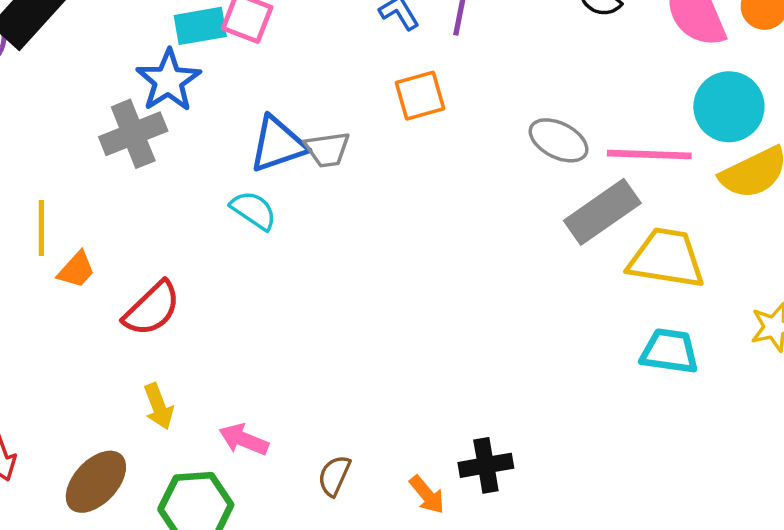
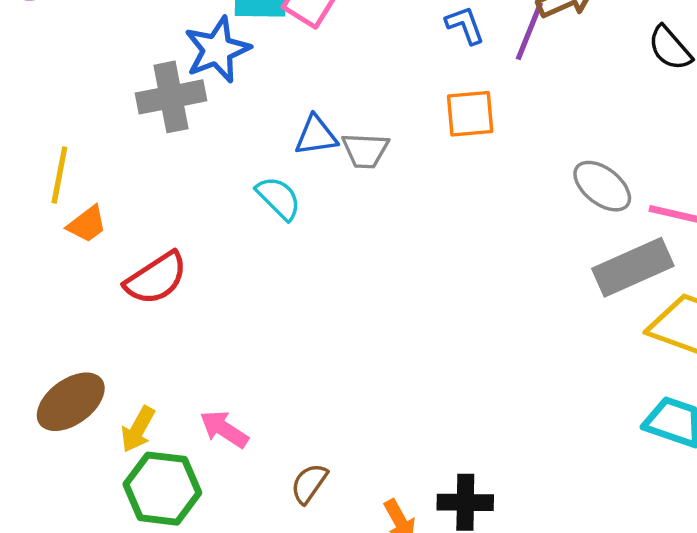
blue triangle: (278, 144) -> (316, 136), size x0.7
yellow arrow: (159, 406) -> (138, 429), moved, turned 39
brown ellipse: (96, 482) -> (71, 402), moved

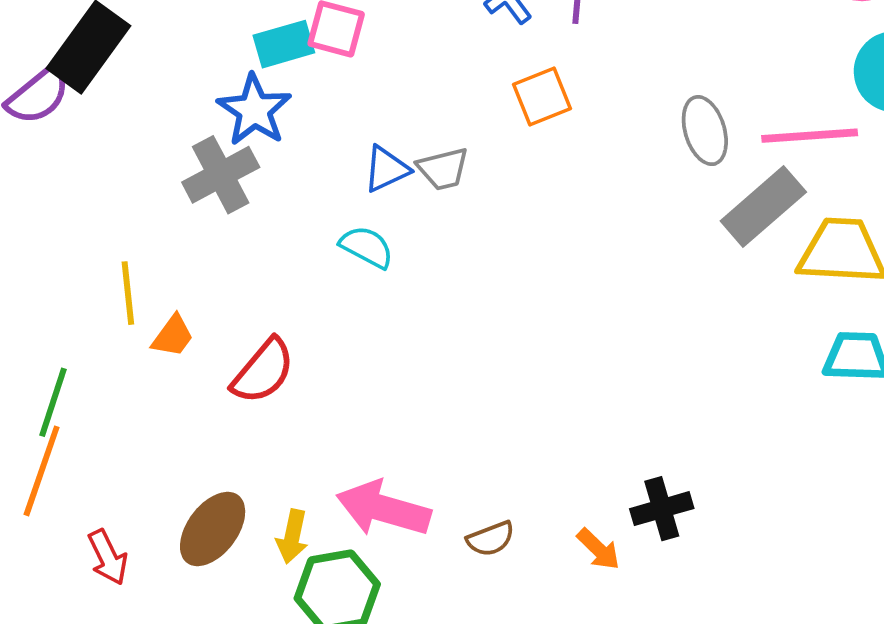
gray ellipse: (602, 186) -> (705, 131), turned 52
pink arrow: (224, 429) -> (383, 509), size x1.6
brown semicircle: (309, 483) -> (491, 539), turned -129

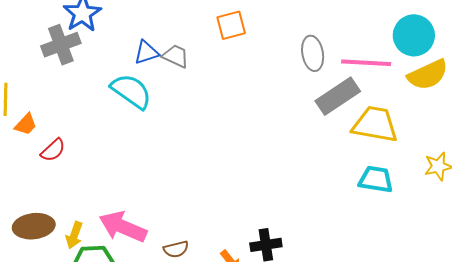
gray trapezoid: (443, 169) -> (176, 56), turned -148
cyan semicircle: (367, 247) -> (131, 91), size x1.5
red semicircle: (263, 371) -> (53, 150), moved, size x0.7
brown ellipse: (213, 529) -> (34, 226), turned 39

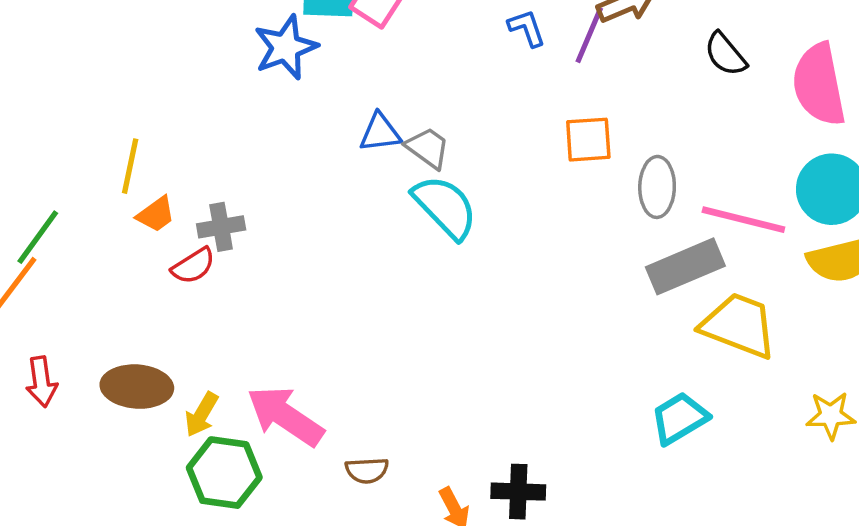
orange square: (231, 25) -> (588, 140), moved
gray cross: (61, 45) -> (221, 227), moved, size x0.7
cyan semicircle: (131, 91) -> (445, 207), moved
cyan trapezoid: (376, 179) -> (679, 418), moved, turned -51

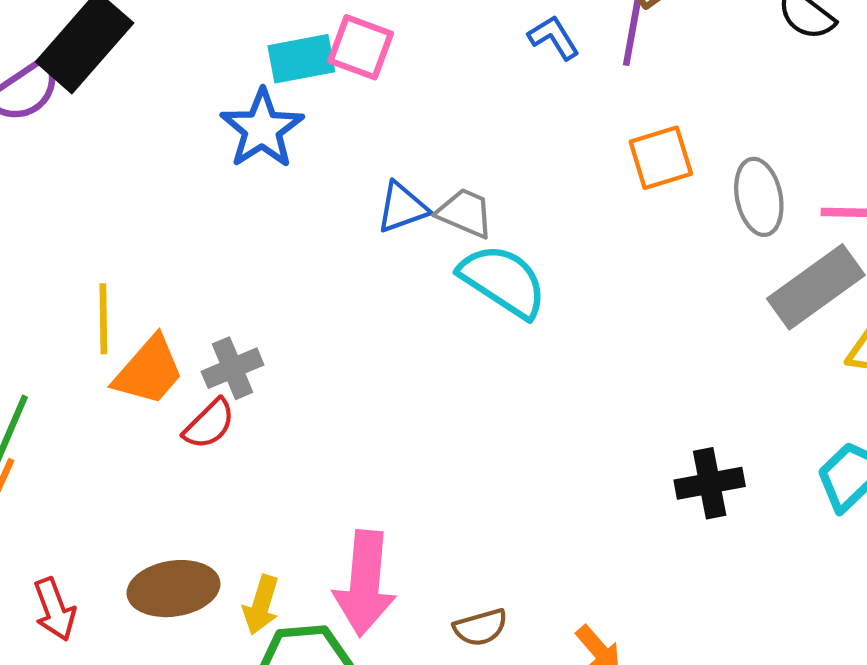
orange trapezoid: (156, 214) -> (149, 371), size x1.5
pink arrow: (285, 416) -> (365, 583), turned -106
black cross: (518, 492) -> (710, 483), moved

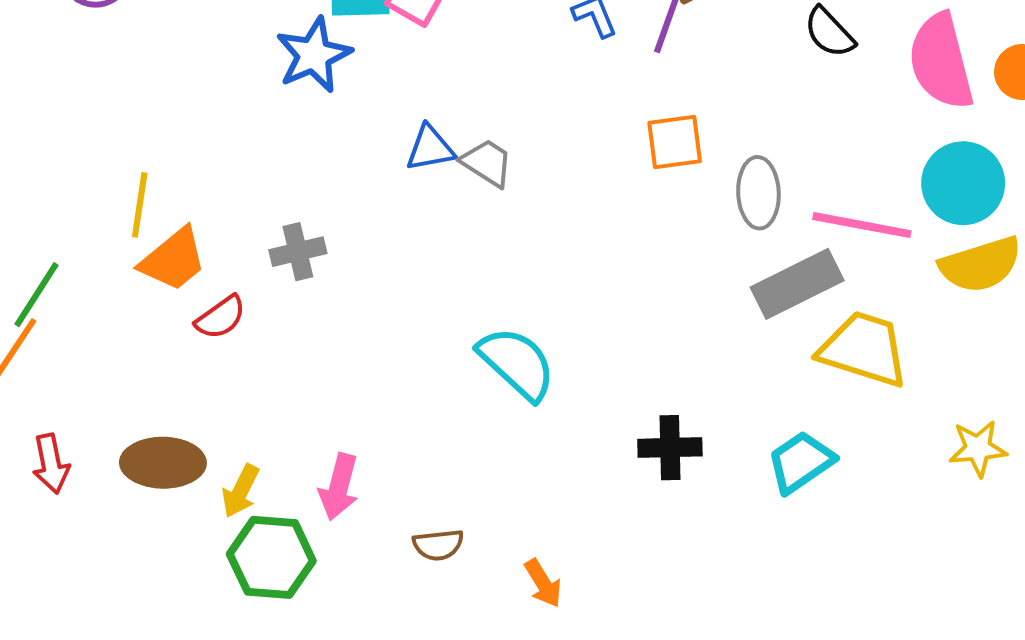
cyan semicircle: (503, 281) -> (517, 363), moved
gray cross: (233, 368) -> (298, 252), moved
pink arrow: (365, 583) -> (339, 487), size x0.7

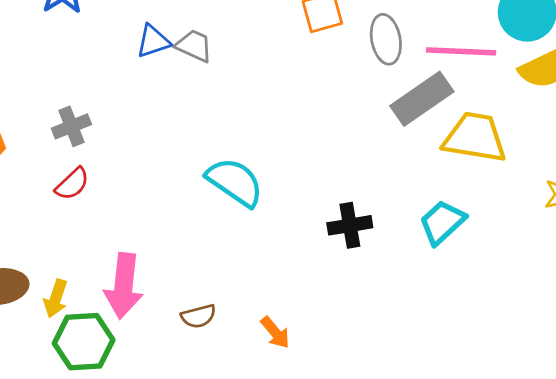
red semicircle: (221, 317) -> (72, 184), moved
pink arrow: (339, 487) -> (124, 286), size x1.4

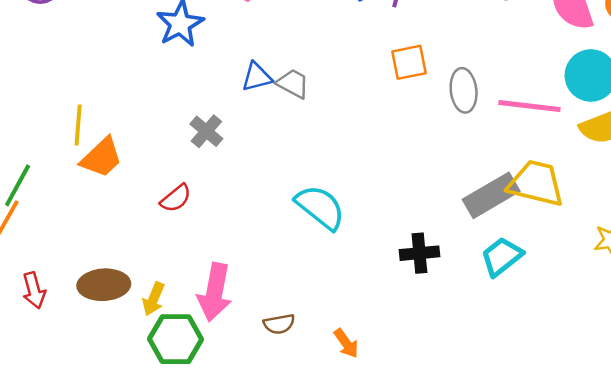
gray rectangle: (422, 99) -> (491, 195), moved
gray cross: (71, 126) -> (206, 131), moved, turned -32

